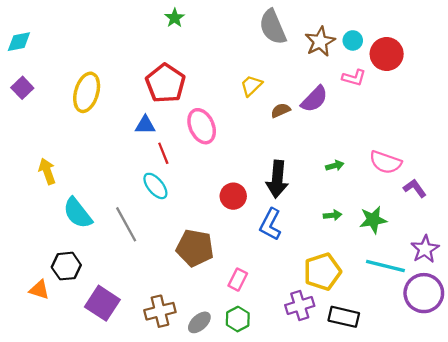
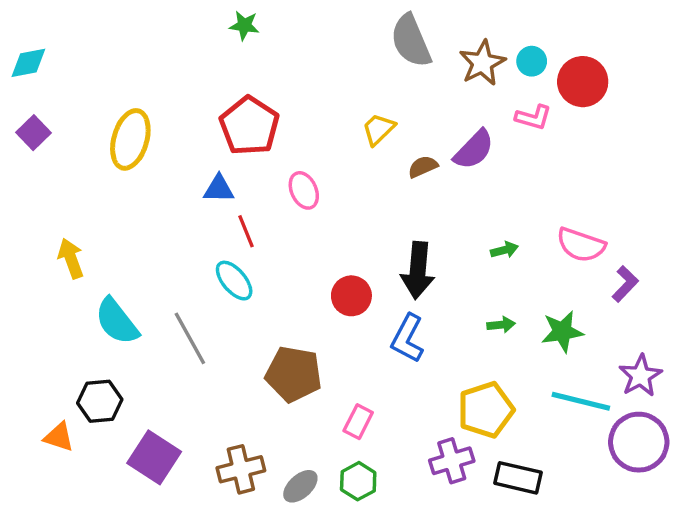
green star: (175, 18) -> (244, 26), moved, turned -30
pink ellipse: (202, 126) -> (304, 190), size x0.7
purple L-shape: (415, 188) -> (625, 284), turned 80

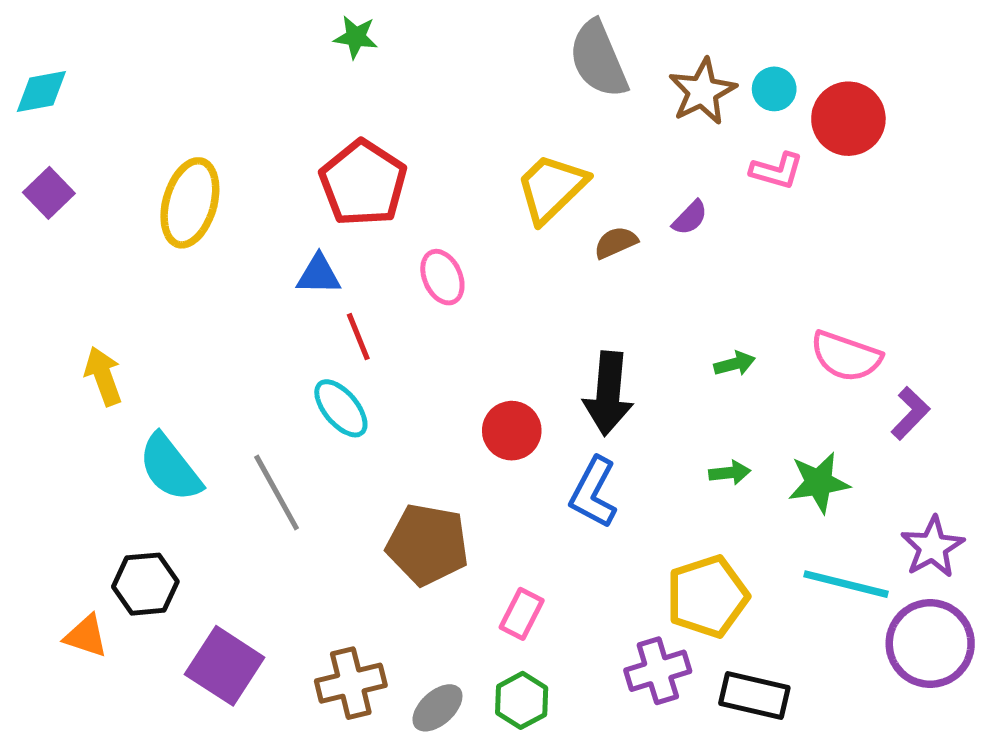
yellow trapezoid: (379, 129) -> (551, 188), size x1.5
purple semicircle: (474, 150) -> (690, 218), size x0.6

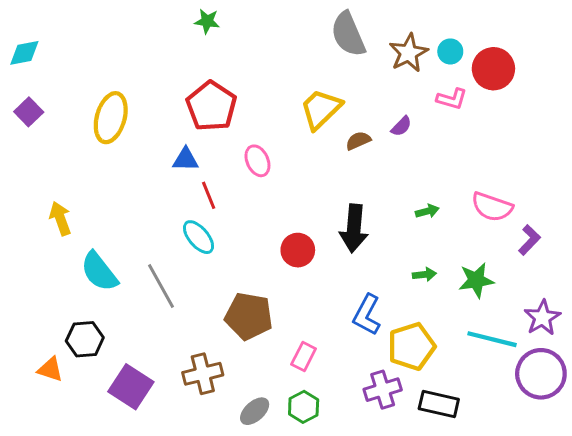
blue L-shape: (593, 492) -> (367, 315), moved
brown cross: (351, 683) -> (203, 374), moved

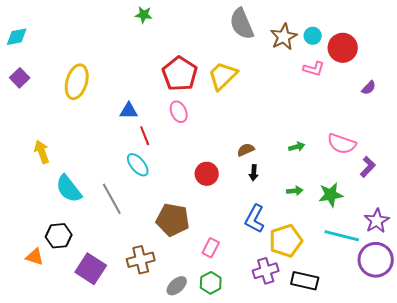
red pentagon: (211, 106) -> (180, 74), moved
purple semicircle: (401, 126) -> (369, 88), moved
brown semicircle: (358, 141) -> (246, 150), moved
black arrow: (354, 228) -> (254, 173), moved, size x0.5

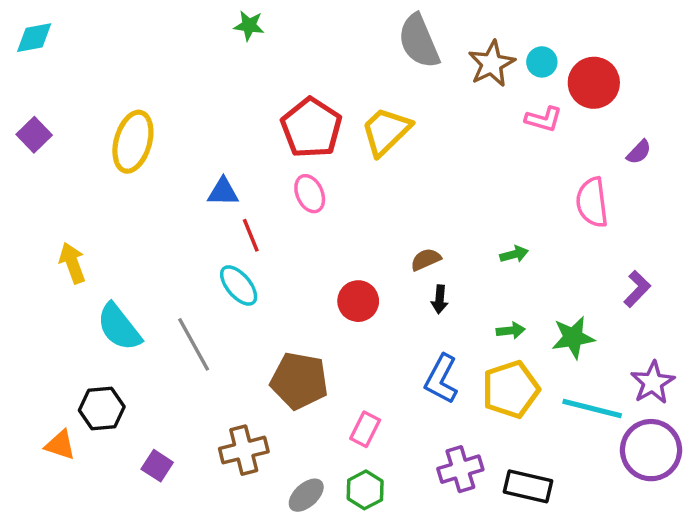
cyan diamond: (17, 37) -> (34, 38), moved
pink semicircle: (342, 144) -> (592, 202), moved, turned 64
yellow pentagon: (286, 241) -> (511, 389), moved
purple square: (91, 269) -> (157, 466), size x0.6

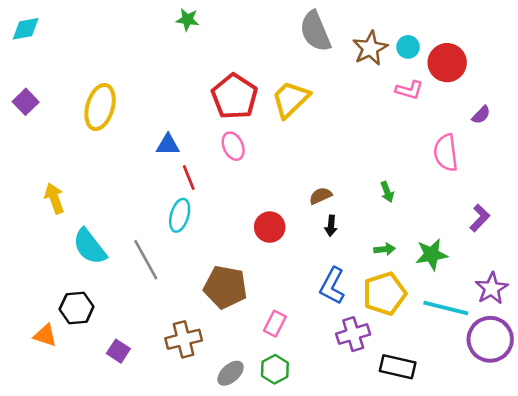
green arrow: (514, 254) -> (387, 192), turned 84
cyan ellipse: (239, 285) -> (180, 215), turned 56
purple cross: (460, 469) -> (353, 334), moved

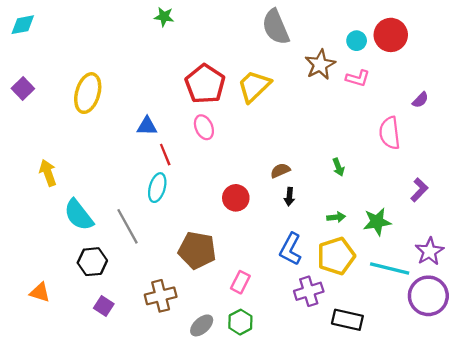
brown star: (370, 48) -> (320, 65), moved
red circle: (447, 63) -> (391, 35), moved
black hexagon: (77, 308) -> (92, 262), moved

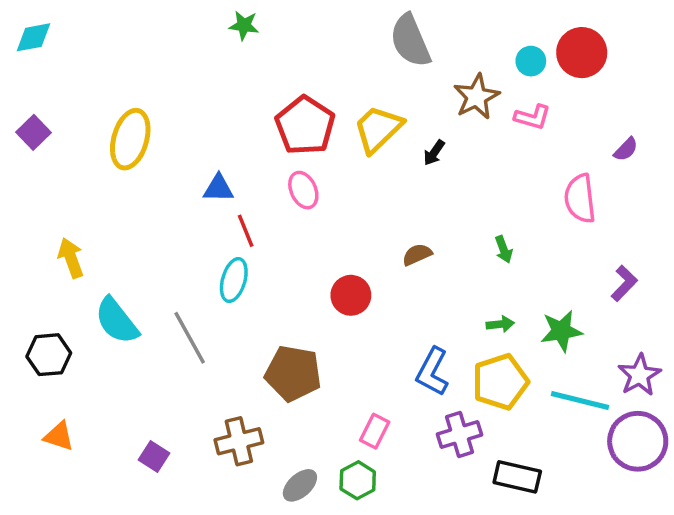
black arrow: (289, 197) -> (434, 153), moved, turned 30
black hexagon: (92, 262) -> (49, 355), moved
pink rectangle: (240, 282) -> (375, 431), moved

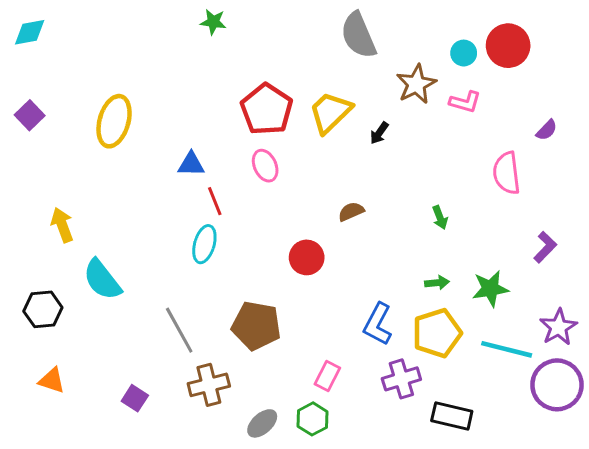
brown semicircle: (417, 255) -> (351, 212), moved
gray line: (190, 338) -> (179, 330), moved

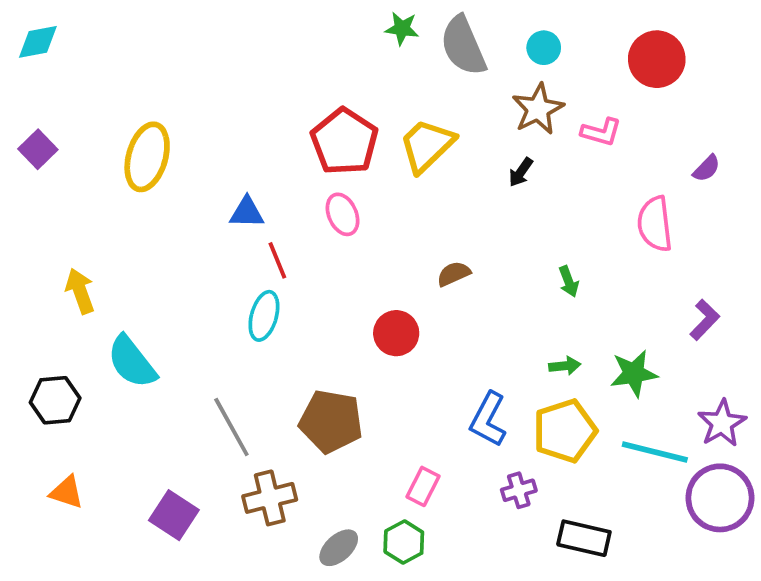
green star: (213, 22) -> (402, 29), moved
cyan circle: (464, 53) -> (544, 48), moved
black arrow: (379, 133) -> (521, 172), moved
purple cross: (401, 379) -> (519, 490), size x0.7
purple square: (135, 398) -> (174, 515), size x1.4

